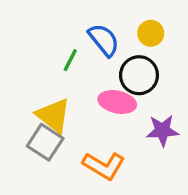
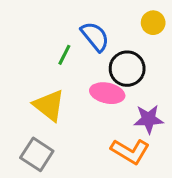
yellow circle: (151, 33) -> (153, 23), moved
gray square: (45, 142) -> (37, 154), moved
orange L-shape: (104, 166) -> (130, 151), moved

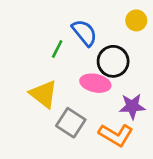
gray square: (37, 154) -> (71, 123), moved

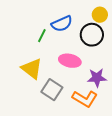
blue semicircle: (84, 33) -> (62, 24), turned 105
black circle: (113, 61) -> (92, 35), moved

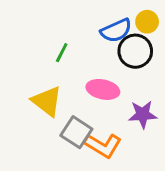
blue semicircle: (62, 24) -> (116, 31), moved
orange L-shape: (85, 99) -> (103, 145), moved

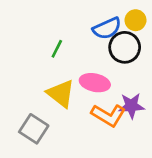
yellow triangle: (47, 101) -> (61, 93), moved
gray square: (76, 132) -> (34, 129), moved
orange L-shape: (103, 145) -> (108, 115), moved

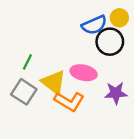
green line: (57, 49) -> (27, 62), moved
orange L-shape: (108, 115) -> (69, 101), moved
gray square: (34, 129) -> (24, 92), moved

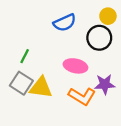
blue semicircle: (94, 25) -> (65, 23), moved
yellow triangle: (54, 82) -> (41, 88), moved, turned -30
orange L-shape: (69, 101) -> (82, 96), moved

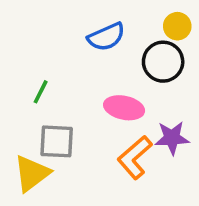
gray square: (21, 83) -> (57, 141), moved, turned -30
yellow triangle: (41, 88) -> (32, 173), moved, turned -45
orange L-shape: (82, 96) -> (135, 157), turned 108

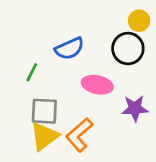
blue semicircle: (106, 37) -> (69, 49), moved
orange L-shape: (135, 157) -> (79, 135), moved
yellow triangle: (32, 173) -> (44, 136), moved

